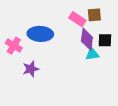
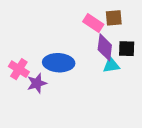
blue ellipse: (40, 34) -> (59, 63), moved
pink cross: (14, 46) -> (19, 69), moved

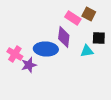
brown square: (114, 18) -> (89, 14), turned 32
purple diamond: (105, 47) -> (64, 37), moved

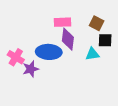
brown square: (89, 14) -> (97, 23), moved
pink rectangle: (73, 18) -> (63, 22), moved, turned -35

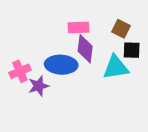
cyan triangle: (92, 54) -> (116, 67), size x1.5
pink cross: (16, 57) -> (20, 71), turned 35

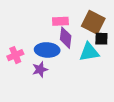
brown square: (121, 29) -> (93, 22), size x1.6
purple star: (39, 86) -> (40, 69), moved

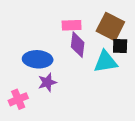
blue ellipse: (47, 50) -> (38, 59), moved
pink cross: (15, 55) -> (18, 99), moved

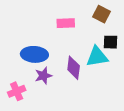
brown square: (110, 27) -> (102, 14), moved, size x0.7
purple diamond: (78, 45) -> (74, 68), moved

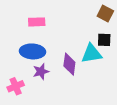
brown square: (102, 14) -> (105, 13), moved
pink rectangle: (66, 23) -> (37, 22), moved

